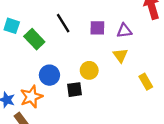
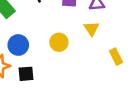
black square: (75, 90) -> (26, 74), moved

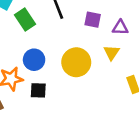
yellow circle: (59, 42) -> (76, 62), size x1.5

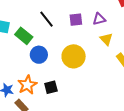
yellow triangle: (112, 52) -> (106, 39), moved
blue circle: (34, 60) -> (39, 55), moved

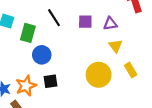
green rectangle: (24, 36) -> (28, 33), turned 60
yellow circle: (74, 56) -> (99, 75), moved
black square: (51, 87) -> (51, 81), moved

